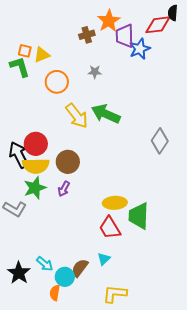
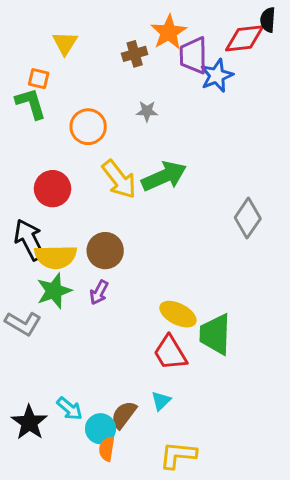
yellow triangle: (42, 55) -> (65, 43), moved, turned -36
green arrow: (106, 114) -> (164, 176), turned 132
red circle: (36, 144) -> (53, 189), moved
yellow ellipse: (115, 203) -> (178, 314), turned 30
orange semicircle: (55, 293) -> (107, 449), moved

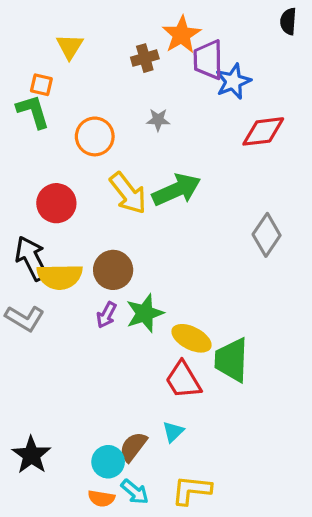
red diamond: (245, 38) -> (263, 131), moved
green star: (54, 291) -> (145, 313), moved
gray L-shape: (23, 323) -> (25, 318), moved
cyan arrow: (70, 409) -> (135, 492), moved
orange semicircle: (107, 449) -> (101, 498), moved, turned -90

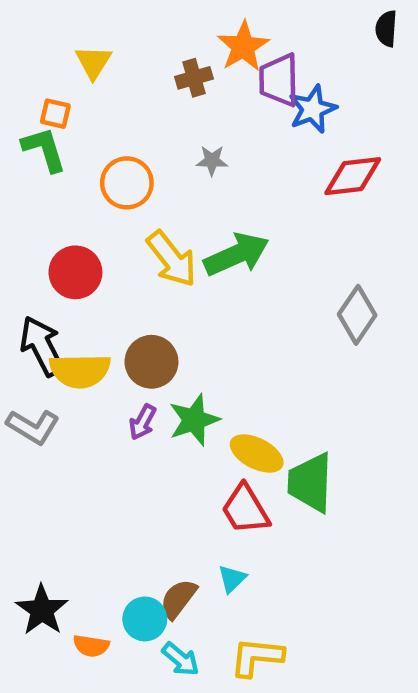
orange semicircle: (101, 498) -> (91, 646), moved

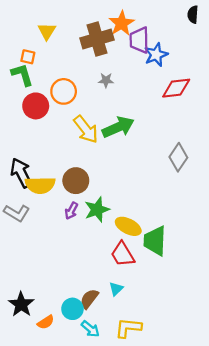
brown cross: (194, 78) -> (97, 39), size x1.8
red circle: (75, 272) -> (36, 106), moved
orange semicircle: (91, 646) -> (46, 322), turned -42

